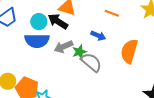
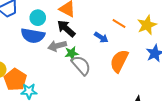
orange line: (112, 13) -> (119, 24), moved
black arrow: (58, 21) -> (66, 29), moved
blue arrow: (98, 36) -> (101, 37), moved

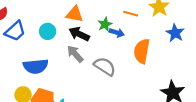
blue semicircle: (33, 36) -> (36, 66), moved
gray arrow: (57, 46) -> (75, 54), turned 78
green star: (72, 53) -> (105, 24), moved

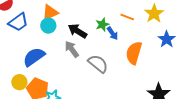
orange triangle: (75, 14) -> (50, 13), moved, turned -42
blue arrow: (117, 33) -> (112, 33), turned 32
blue semicircle: (36, 66) -> (34, 57), turned 145

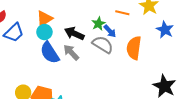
blue semicircle: (34, 57) -> (50, 53), moved, turned -80
gray semicircle: (98, 64) -> (103, 44), moved

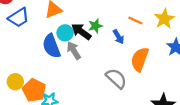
green star: (98, 24) -> (95, 26), moved
cyan circle: (44, 32) -> (65, 33), moved
gray semicircle: (103, 44) -> (116, 78), moved

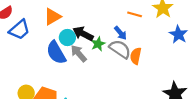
green star: (95, 26) -> (98, 44), moved
orange semicircle: (140, 59) -> (136, 56), moved, size x0.7
gray semicircle: (116, 78) -> (120, 49), moved

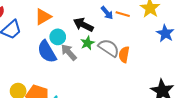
blue arrow: (120, 33) -> (107, 13), moved
black arrow: (83, 34) -> (83, 25), moved

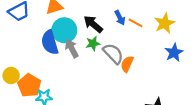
cyan circle: (58, 37) -> (64, 30), size x1.5

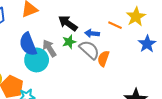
blue arrow: (120, 18) -> (92, 33), moved, turned 128
orange line: (135, 23) -> (115, 25), moved
cyan circle: (64, 30) -> (37, 60), moved

